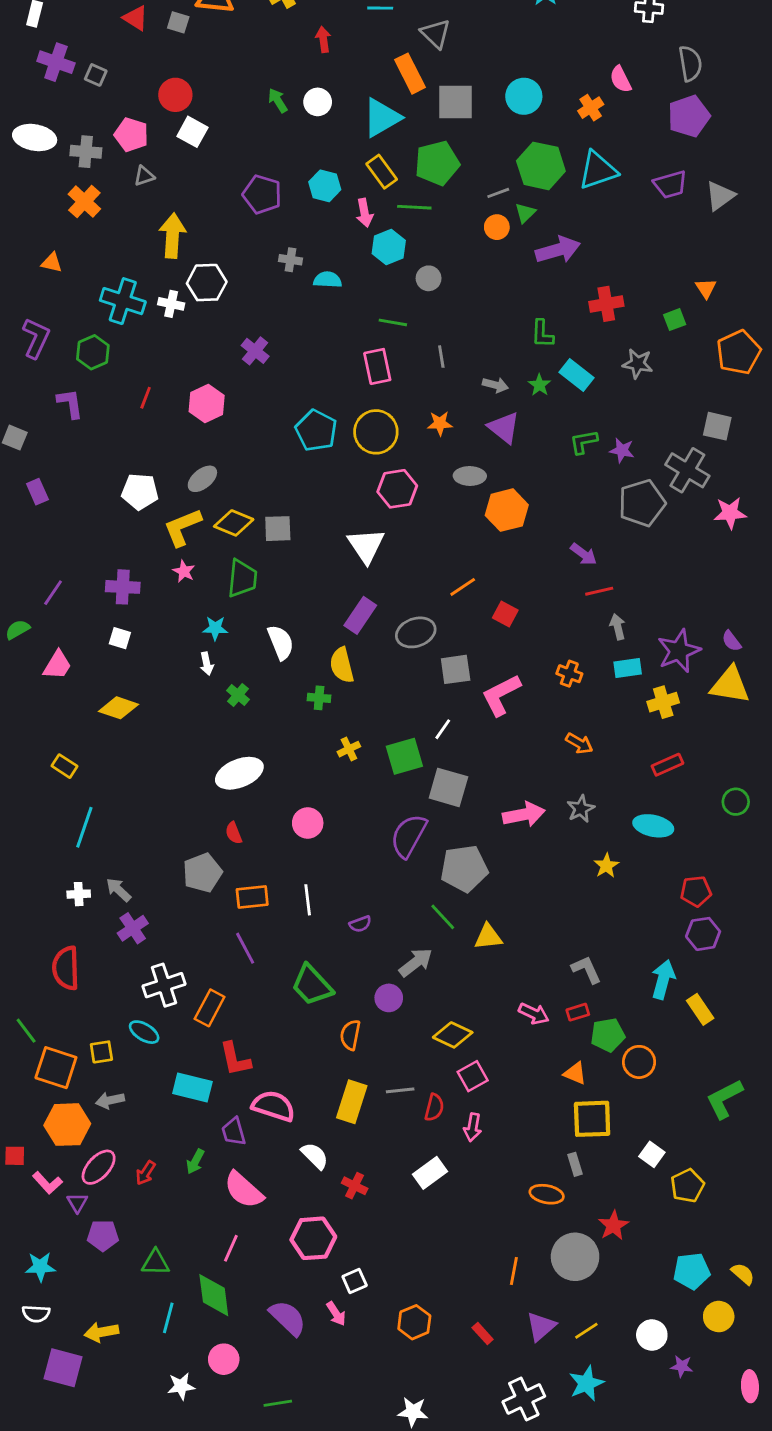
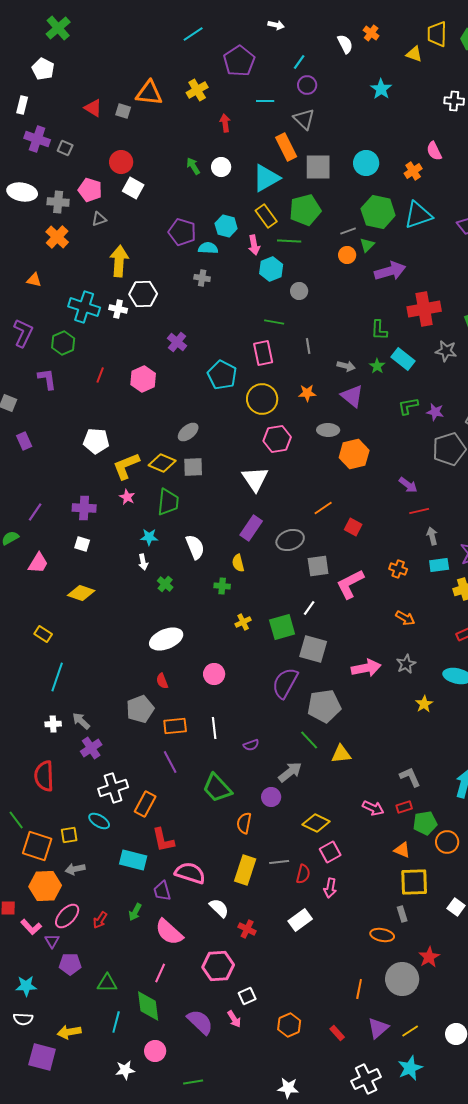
cyan semicircle: (328, 280) -> (208, 248), moved
red cross: (606, 304) -> (424, 309), size x1.4
cyan pentagon: (316, 430) -> (222, 375), moved
gray ellipse: (202, 479) -> (188, 432), moved
yellow semicircle: (342, 665) -> (238, 563), size x0.7

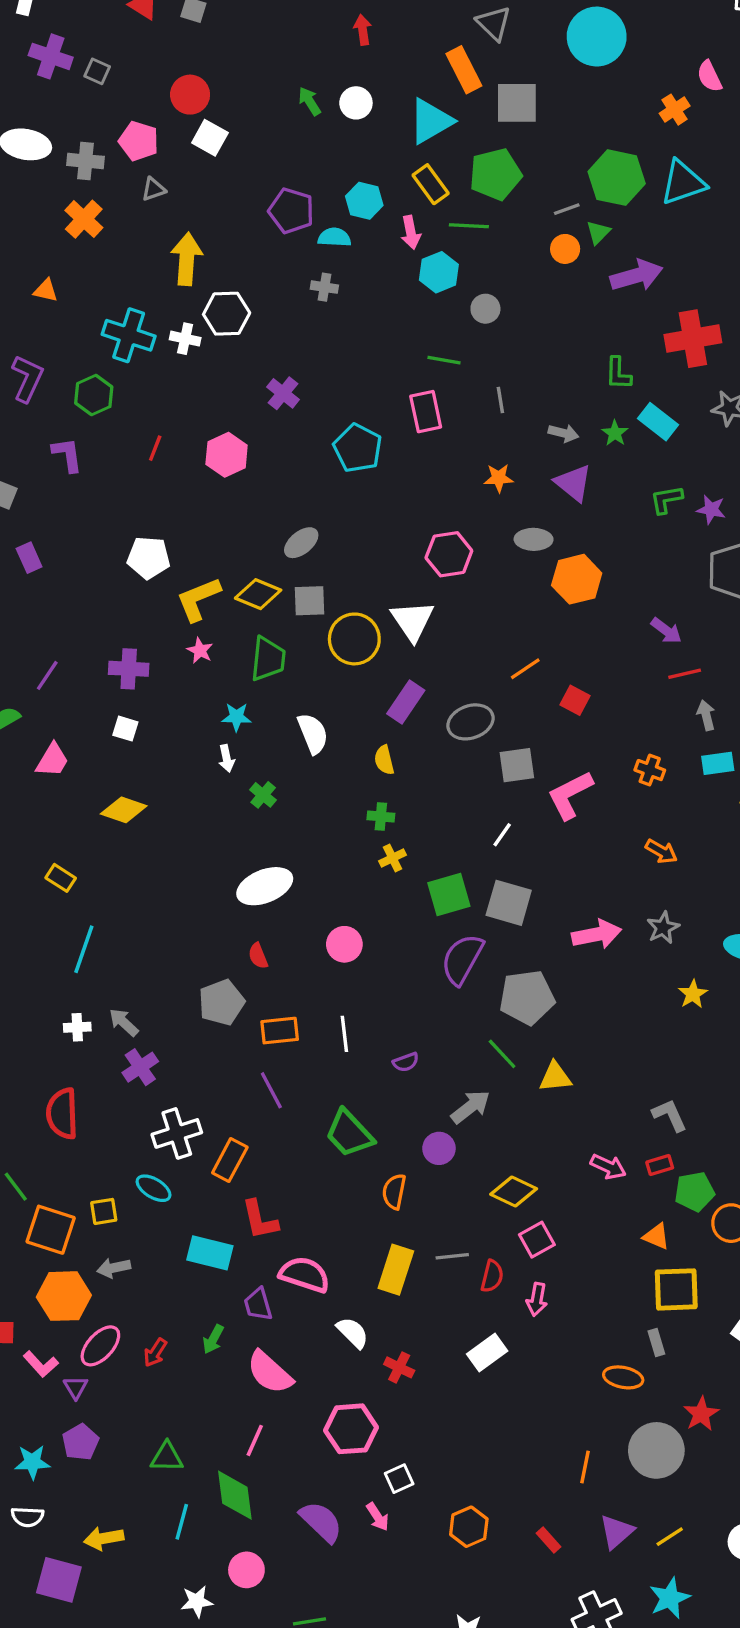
cyan circle: (366, 163) -> (597, 37), moved, size x1.4
yellow circle: (262, 399) -> (354, 639), moved
green cross: (222, 586) -> (381, 816), moved
green square: (282, 627) -> (449, 894), moved
purple pentagon: (70, 964) -> (81, 1442), moved, turned -30

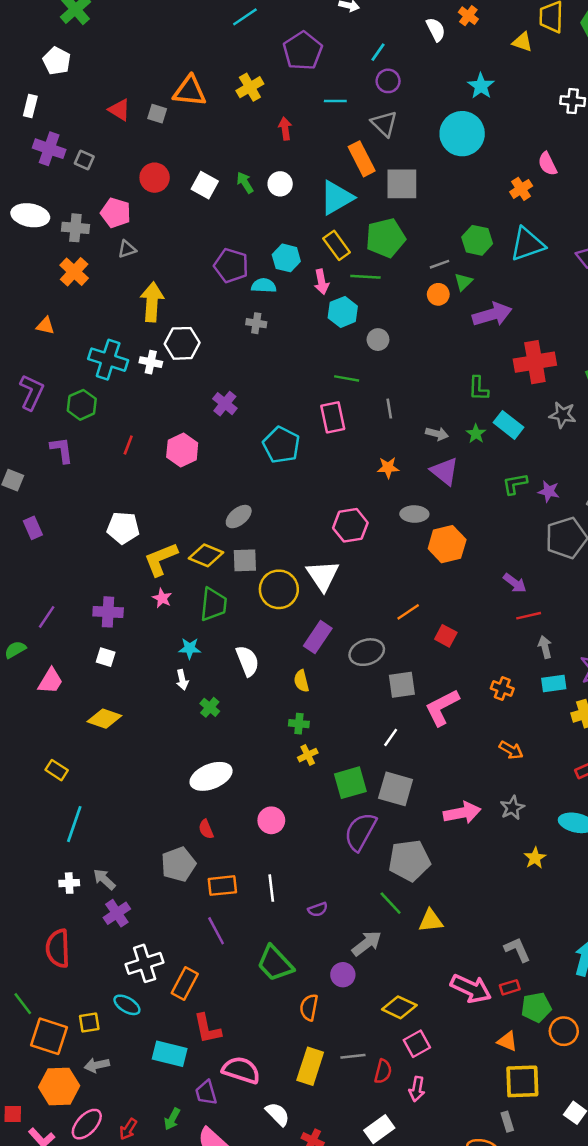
white square: (210, 138) -> (205, 185), moved
green hexagon: (617, 178) -> (477, 240), size x0.7
pink arrow: (608, 1167) -> (471, 989), size x1.5

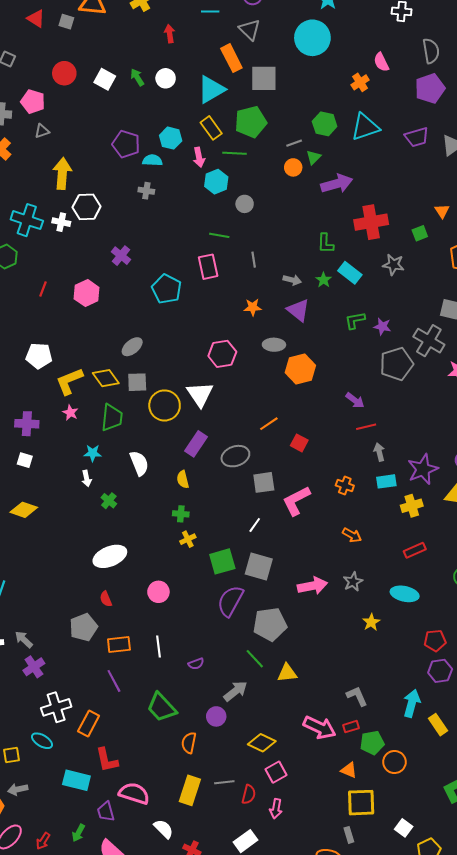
yellow diamond: (206, 555) -> (106, 378), turned 32

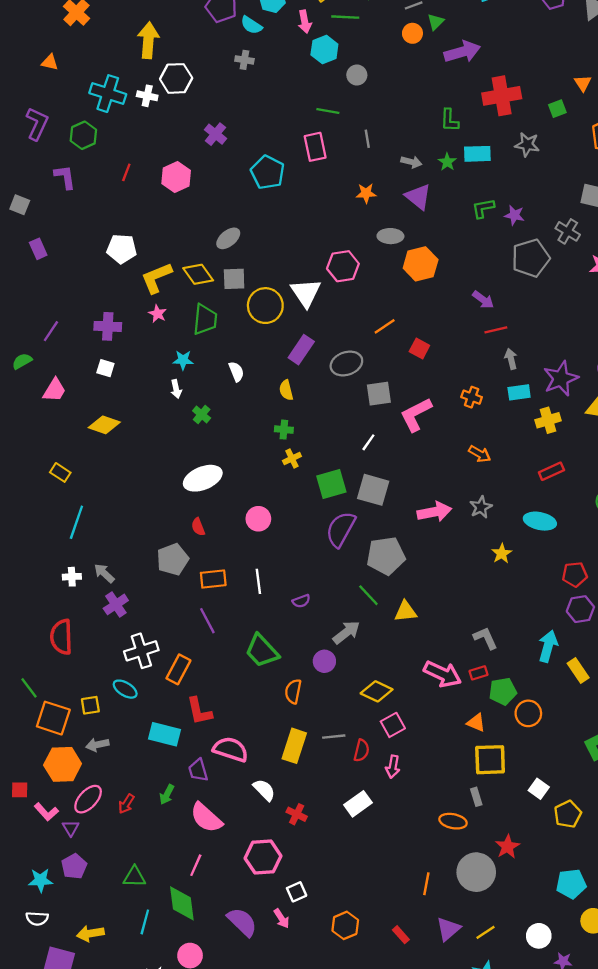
cyan semicircle: (152, 160) -> (251, 25), turned -150
cyan rectangle: (350, 273) -> (477, 154), turned -40
gray cross: (429, 341) -> (568, 231), size x0.7
pink hexagon: (222, 354) -> (343, 266), moved
white semicircle: (139, 463) -> (236, 372), size x0.7

